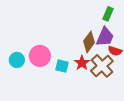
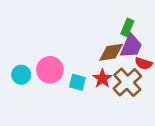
green rectangle: (108, 14) -> (127, 27), moved
brown diamond: (89, 42) -> (111, 52), turned 45

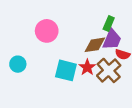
pink circle: (50, 70) -> (47, 31), moved
cyan square: (77, 82) -> (66, 70), size x1.5

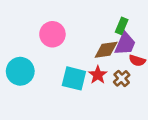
cyan circle: (18, 64) -> (20, 71), size x1.5
brown cross: (109, 70) -> (122, 78), size x0.6

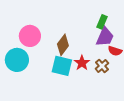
pink circle: (52, 34) -> (30, 36), moved
brown diamond: (106, 50) -> (63, 45), moved, turned -45

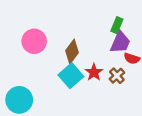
cyan circle: (17, 60) -> (19, 100), moved
cyan square: (62, 66) -> (71, 76), turned 35

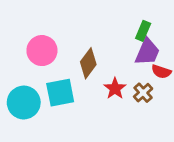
cyan square: (71, 76) -> (60, 93), moved, turned 30
cyan circle: (19, 100) -> (24, 102), moved

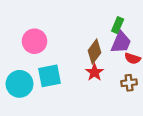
brown diamond: (88, 63) -> (94, 52), moved
brown cross: (143, 93) -> (129, 83), moved, turned 35

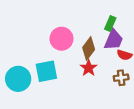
pink circle: (35, 41) -> (61, 39), moved

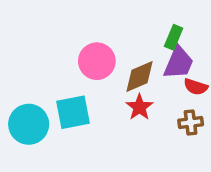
brown diamond: (89, 48) -> (139, 77), turned 30

